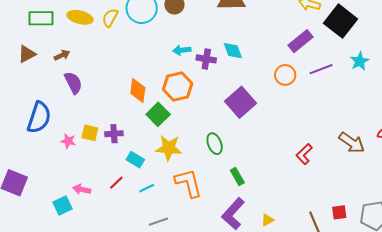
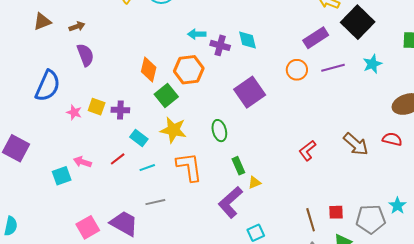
yellow triangle: (268, 220) -> (255, 183), moved

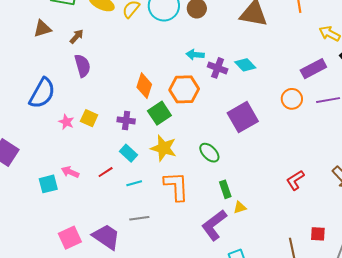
brown arrow: (77, 26) -> (77, 37), turned -35
cyan diamond: (247, 40) -> (245, 65), turned -35
purple cross: (120, 110) -> (126, 120), moved
green ellipse: (219, 131) -> (209, 153), turned -35
red square: (336, 212) -> (318, 234), moved

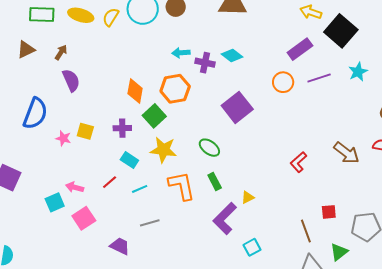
green rectangle: (225, 189) -> (215, 182), moved
purple trapezoid: (106, 237) -> (120, 246), size x0.7
pink square: (70, 238) -> (84, 218), moved

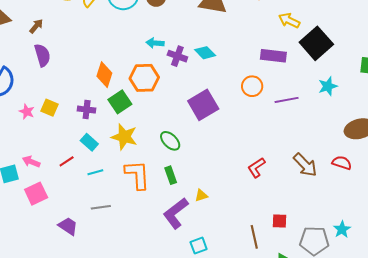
purple rectangle: (300, 49) -> (273, 56), turned 35
purple line: (319, 78) -> (287, 100), moved

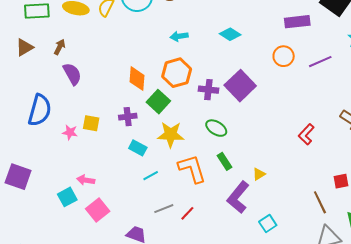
purple cross: (177, 56) -> (208, 90), moved
red line: (67, 161) -> (187, 213), moved

